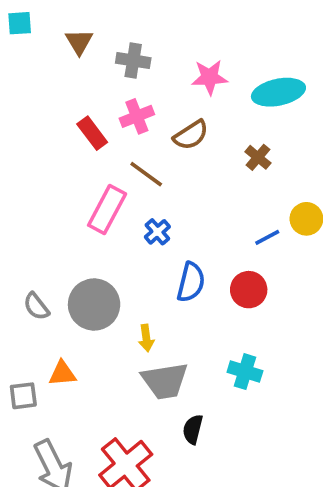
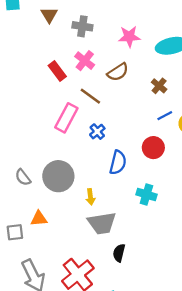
pink cross: (137, 116) -> (85, 61), turned -30
blue line: (267, 237) -> (165, 116), moved
red circle: (249, 290) -> (153, 148), moved
cyan cross: (245, 372) -> (146, 195), moved

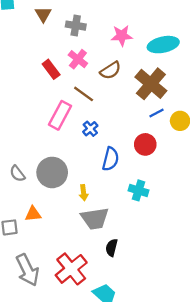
brown cross: (159, 86) -> (151, 84), size x2.0

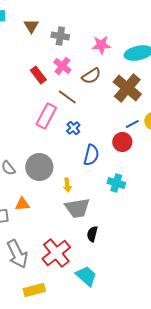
blue line: (156, 113) -> (132, 124), moved

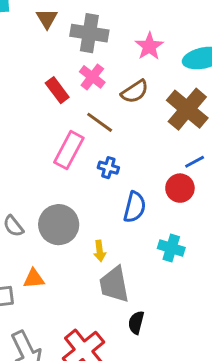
gray cross: (60, 36) -> (89, 33), size x1.4
pink star: (101, 45) -> (149, 46), turned -30
blue cross: (73, 128) -> (108, 168), turned -32
gray trapezoid: (77, 208) -> (114, 285), turned 88

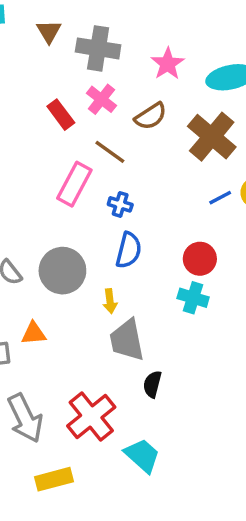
red circle: (180, 188) -> (200, 259), moved
blue semicircle: (135, 207) -> (129, 250), moved

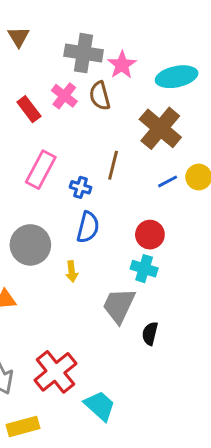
gray cross: (98, 48) -> (84, 53), moved
brown semicircle: (151, 116) -> (100, 96), moved, turned 108
brown line: (110, 152) -> (113, 165), moved, turned 68
gray trapezoid: (127, 340) -> (119, 305), moved, turned 36
black semicircle: (152, 384) -> (150, 333), moved

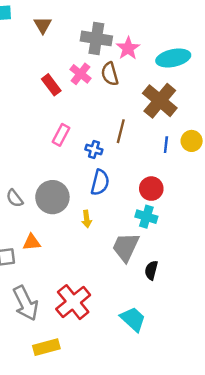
pink rectangle: (41, 170) -> (61, 135), size x0.7
blue line: (168, 181) -> (166, 145), turned -56
cyan trapezoid: (100, 406) -> (133, 319), moved

